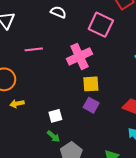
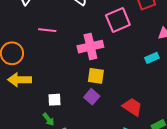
pink square: (101, 25) -> (118, 20), turned 30
yellow arrow: (17, 104) -> (20, 80), size x1.6

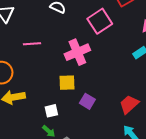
yellow square: (96, 76) -> (67, 83), moved
red trapezoid: (132, 107) -> (129, 104), turned -65

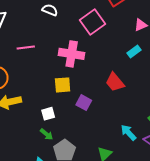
pink cross: (77, 52) -> (72, 54), turned 35
red trapezoid: (129, 104) -> (115, 82), moved, turned -85

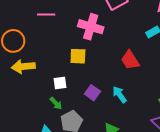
purple square: (84, 103) -> (92, 93), moved
cyan arrow: (128, 133) -> (120, 95), moved

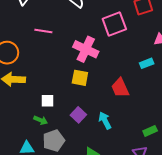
yellow square: (78, 56) -> (80, 78), moved
green arrow: (56, 103) -> (41, 120), turned -32

